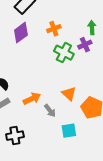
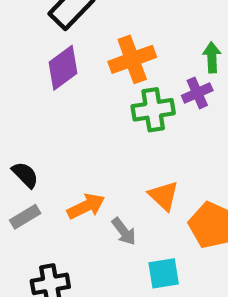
orange cross: (54, 29) -> (132, 59), size x1.5
green cross: (64, 53) -> (153, 110), turned -36

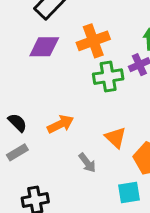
purple diamond: (63, 68) -> (44, 47), turned 36
orange arrow: (86, 206) -> (61, 124), moved
cyan square: (164, 273) -> (129, 193), moved

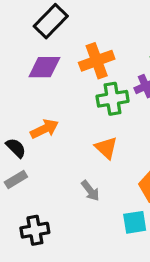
orange arrow: (61, 124) -> (44, 129), moved
orange triangle: (116, 138) -> (106, 148), moved

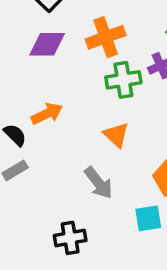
gray arrow: (90, 191) -> (99, 183), size x1.4
black cross: (35, 230) -> (70, 238), moved

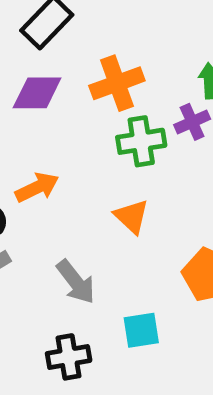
gray arrow: (99, 183) -> (76, 282), moved
cyan square: (148, 218) -> (141, 330), moved

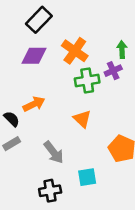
orange cross: (117, 83) -> (75, 51), turned -35

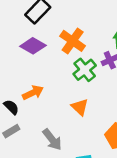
purple diamond: (34, 56) -> (33, 46), turned 30
green cross: (87, 81) -> (85, 70), turned -30

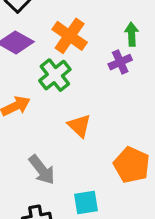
green cross: (85, 70) -> (55, 75), moved

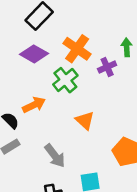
purple cross: (120, 62) -> (107, 67), moved

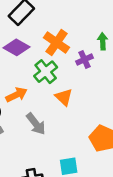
orange triangle: (85, 120) -> (64, 97), moved
gray arrow: (55, 156) -> (36, 124), moved

